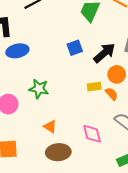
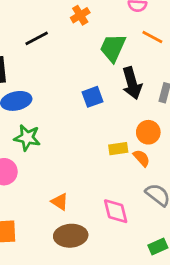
black arrow: (104, 53) -> (132, 83), moved, turned 115
green star: (39, 89) -> (27, 138), moved

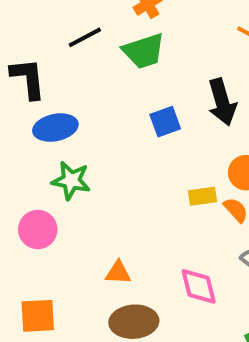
green trapezoid: (113, 48) -> (144, 51), moved, turned -132
orange triangle: (60, 202) -> (118, 273), turned -30

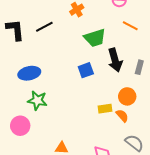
green trapezoid: (144, 51) -> (95, 38), moved
black L-shape: (28, 78) -> (15, 30), moved

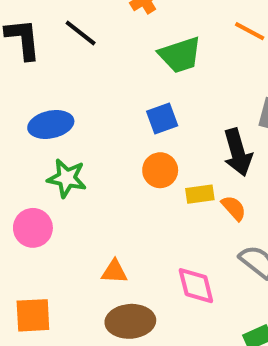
black line: (44, 27) -> (81, 33), turned 66
black arrow: (115, 60) -> (238, 152), moved
orange circle: (127, 96) -> (160, 170), moved

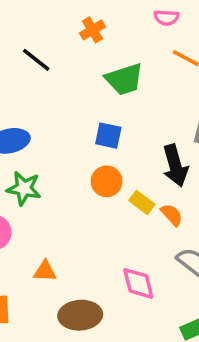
blue square: (162, 119) -> (108, 136), turned 32
yellow rectangle: (200, 194) -> (142, 202), turned 45
orange triangle: (114, 272) -> (45, 271), moved

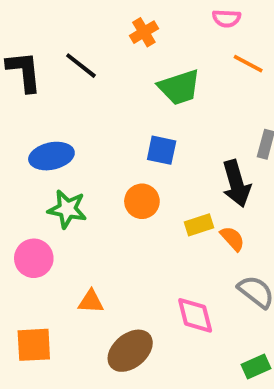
orange circle: (107, 181) -> (142, 201), moved
yellow rectangle: (142, 202) -> (199, 225), turned -55
brown ellipse: (80, 315) -> (130, 351), turned -36

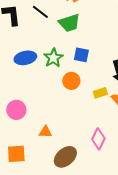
green trapezoid: (179, 87) -> (69, 23), moved
green star: (67, 209) -> (53, 58), moved, turned 30
pink diamond: (195, 315) -> (98, 139), turned 40

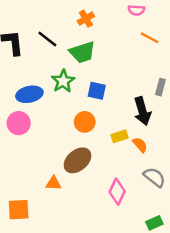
green star: (53, 58) -> (63, 81), moved
pink circle: (16, 110) -> (19, 123), moved
brown ellipse: (65, 157) -> (77, 160), moved

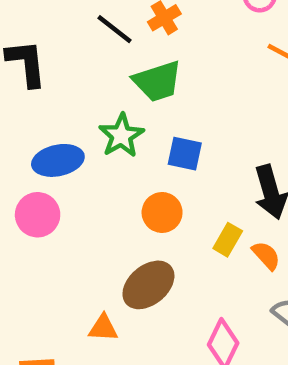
black line: (47, 39) -> (115, 29), moved
yellow rectangle: (120, 136) -> (228, 240), turned -42

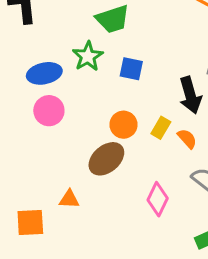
orange circle: (162, 212) -> (123, 125), moved
pink circle: (38, 215) -> (49, 111), moved
orange triangle: (103, 328) -> (69, 199), moved

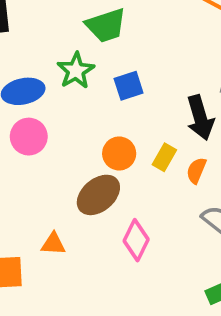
blue square: (131, 69) -> (129, 86), turned -30
orange semicircle: (187, 139) -> (196, 170), turned -115
pink diamond: (158, 199) -> (136, 240), moved

